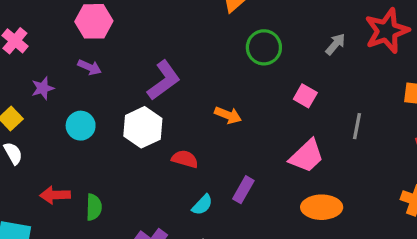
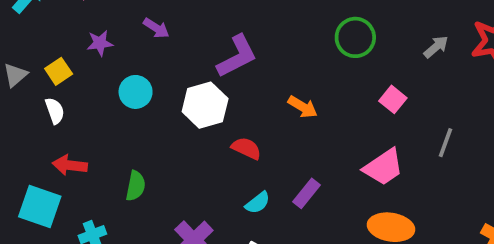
red arrow: (55, 195) -> (70, 165), moved

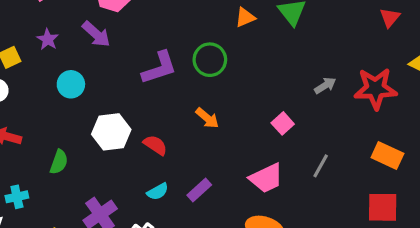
purple arrow: (156, 28) -> (96, 34), size x1.4
green circle: (355, 37) -> (210, 60), moved
purple star: (100, 43) -> (48, 39), turned 30
white hexagon: (205, 105) -> (111, 132), moved

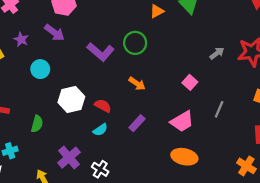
purple L-shape: (159, 68) -> (101, 52), turned 64
purple rectangle: (199, 190) -> (137, 123), moved
cyan semicircle: (158, 192) -> (100, 130), moved

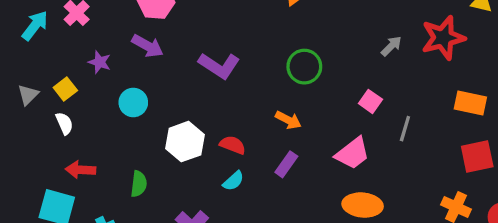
green circle: (135, 43) -> (304, 67), moved
pink square: (190, 82) -> (370, 101), moved
orange arrow: (137, 84) -> (288, 120), moved

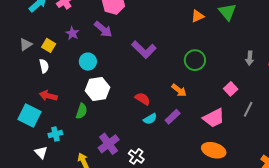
gray arrow: (391, 46) -> (250, 58), turned 128
yellow square: (65, 89) -> (49, 45), turned -32
white hexagon: (185, 142) -> (97, 89), moved
cyan semicircle: (233, 181) -> (150, 119), moved

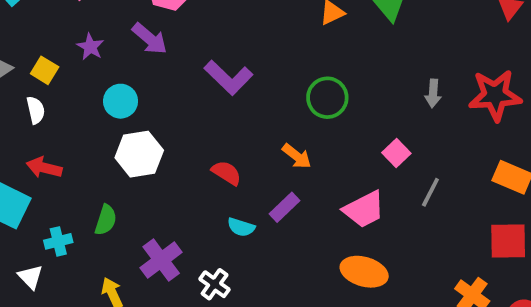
green semicircle: (82, 111) -> (106, 220), moved
cyan semicircle: (150, 119) -> (241, 227), moved, turned 48

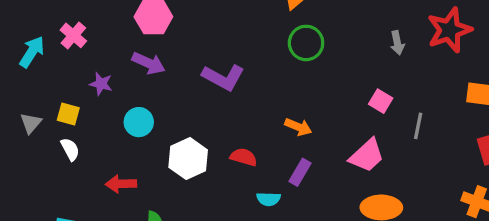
green circle: (327, 98) -> (306, 43), moved
white hexagon: (139, 154) -> (188, 159), moved
red arrow: (44, 168) -> (121, 184), moved

